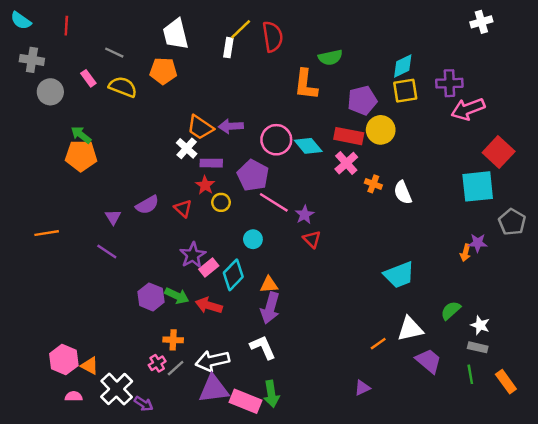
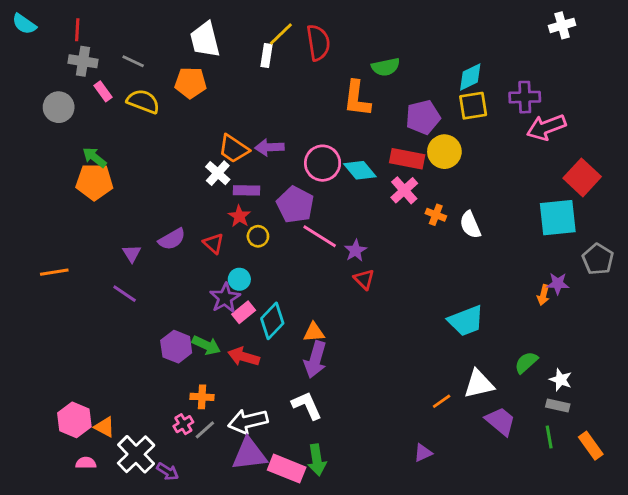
gray cross: (32, 60) -> (83, 61), moved
cyan circle: (253, 239) -> (239, 279), moved

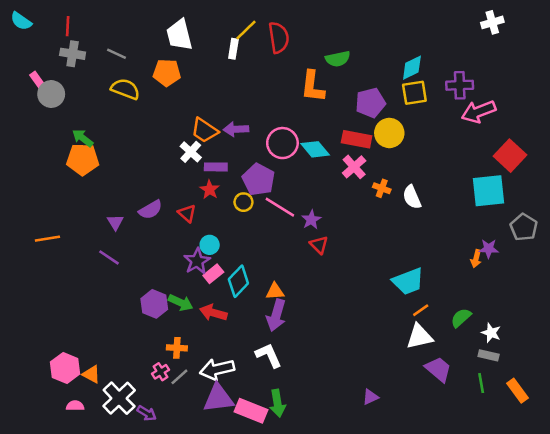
pink rectangle: (103, 91) -> (37, 80), moved
yellow circle: (258, 236) -> (243, 202), moved
orange line: (442, 401) -> (421, 310), moved

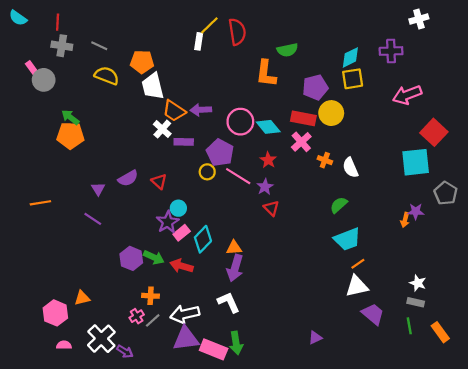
white trapezoid: (179, 35) -> (153, 86), moved
purple cross: (460, 85) -> (391, 51), moved
red star: (210, 190) -> (268, 160), moved
green semicircle: (461, 318) -> (339, 205), moved
orange triangle: (91, 374) -> (82, 298), moved, turned -42

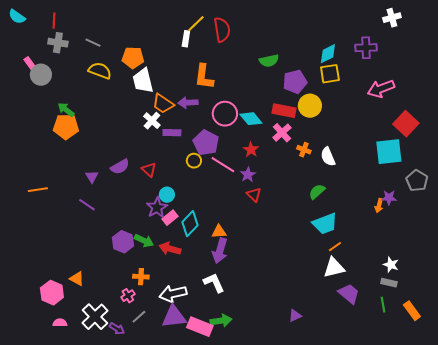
green semicircle: (287, 50) -> (269, 61), moved
orange L-shape: (266, 73) -> (204, 77), moved
orange triangle: (82, 298) -> (77, 279), turned 42
gray line: (153, 320) -> (139, 317), moved
green arrow: (236, 343) -> (221, 321), turned -90

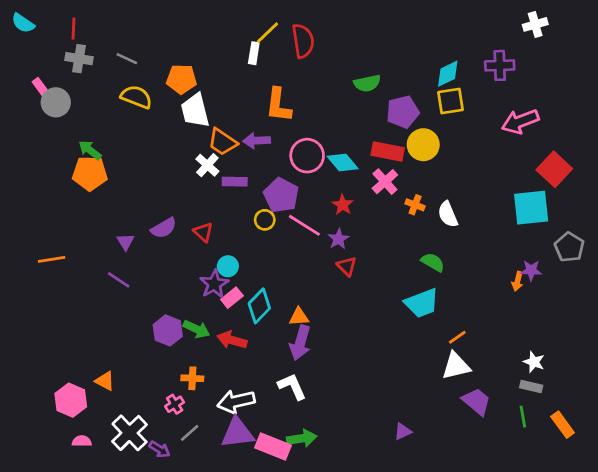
green semicircle: (317, 192) -> (433, 262), turned 72
cyan trapezoid: (325, 224) -> (422, 303), moved

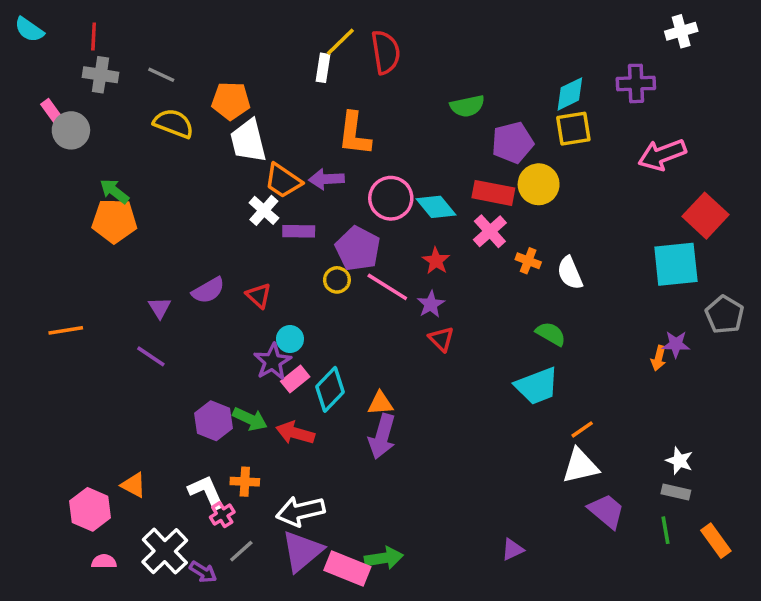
white L-shape: (292, 386) -> (207, 492), moved
purple triangle: (237, 433) -> (302, 551), turned -33

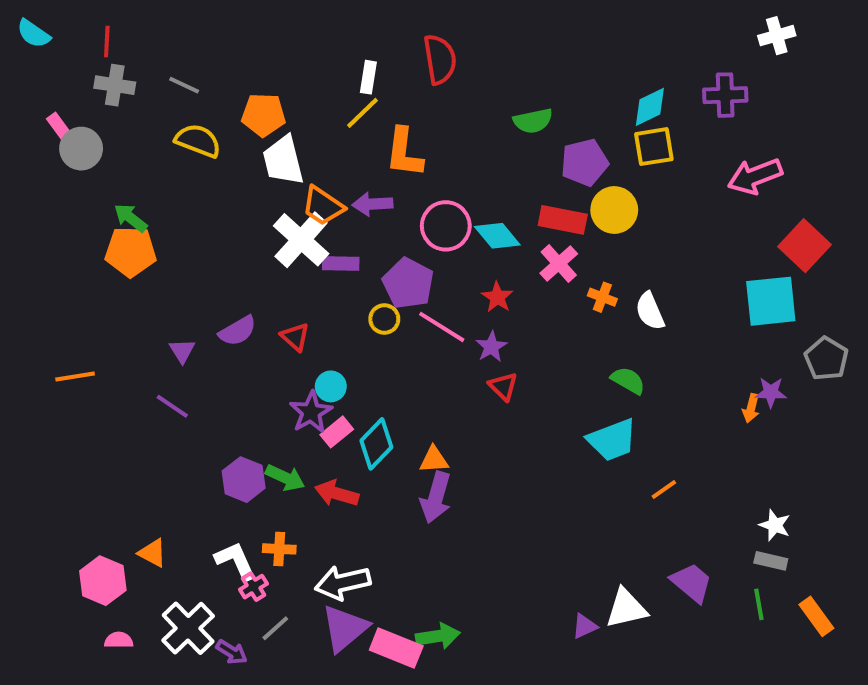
yellow line: (340, 42) -> (363, 113), moved
white cross: (264, 210) -> (301, 240), size x1.6
white triangle: (580, 466) -> (626, 608), moved

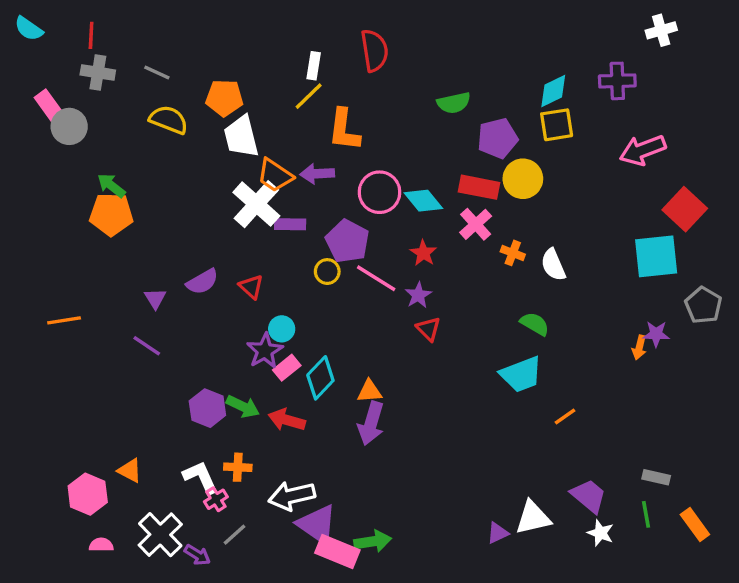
pink rectangle: (59, 127) -> (51, 108), size x1.5
white star: (775, 525) -> (600, 533), moved
purple triangle: (345, 628) -> (317, 525), moved, turned -45

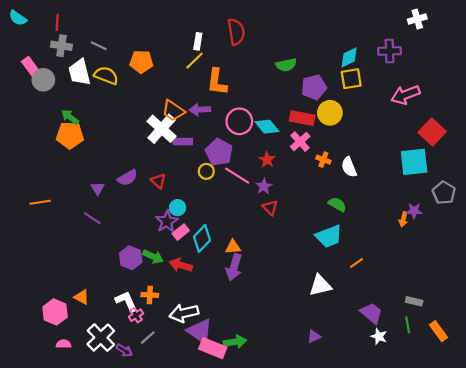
white trapezoid: (241, 137) -> (80, 72), moved
white triangle: (533, 518) -> (320, 285), moved

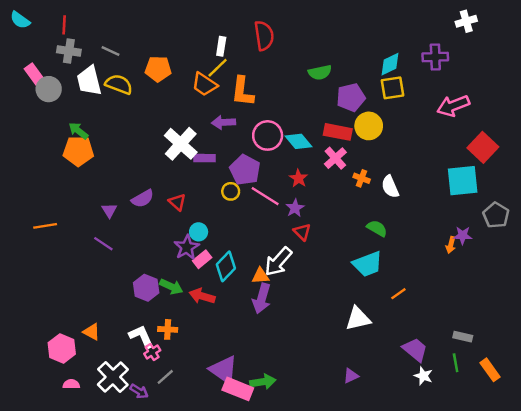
orange trapezoid: (173, 111) -> (205, 84), moved
white arrow: (184, 313) -> (278, 262), moved, turned -36

